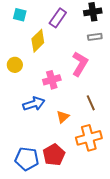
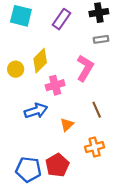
cyan square: (20, 15) -> (21, 16), size x1.5
yellow diamond: (38, 41) -> (40, 61), moved
orange cross: (89, 138) -> (95, 147), size x0.7

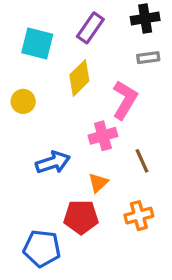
cyan square: (21, 16) -> (37, 44), moved
yellow diamond: (40, 61) -> (79, 78), moved
pink cross: (55, 85) -> (103, 136), moved
red pentagon: (57, 165) -> (81, 217), moved, turned 30

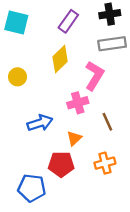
cyan square: (37, 44) -> (16, 22), moved
gray rectangle: (148, 58) -> (112, 44), size x1.6

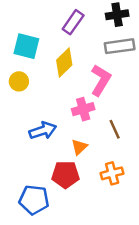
cyan square: (16, 22) -> (26, 46), moved

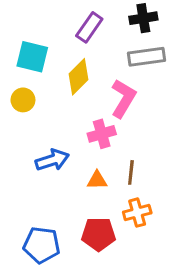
brown line: (115, 129) -> (131, 172), moved, turned 30
orange triangle: (79, 147) -> (97, 180), turned 42
red pentagon: (65, 175) -> (99, 234), moved

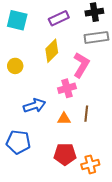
purple rectangle: (89, 27) -> (59, 18), turned 30
cyan square: (32, 57) -> (17, 20), moved
orange cross: (137, 213) -> (90, 164), moved
blue pentagon: (42, 245) -> (18, 142), moved

